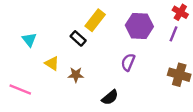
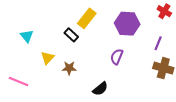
purple line: (174, 34) -> (158, 43), moved
yellow triangle: (52, 63) -> (47, 58), turned 40

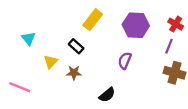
red cross: (164, 11) -> (176, 24), moved
black rectangle: (71, 35) -> (76, 46), moved

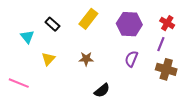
black rectangle: (76, 46) -> (52, 24), moved
purple semicircle: (125, 61) -> (131, 59), moved
brown star: (74, 73) -> (86, 59), moved

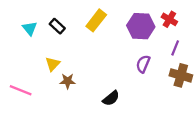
red cross: (167, 23) -> (169, 19), moved
cyan triangle: (27, 37) -> (30, 28), moved
brown star: (86, 59) -> (68, 81), moved

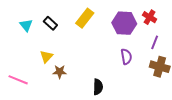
purple semicircle: (143, 64) -> (126, 57), turned 147
black semicircle: (111, 98) -> (98, 87), turned -49

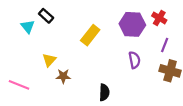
yellow rectangle: (85, 18) -> (90, 35), moved
black rectangle: (50, 23) -> (46, 16), moved

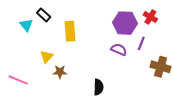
yellow rectangle: (90, 35) -> (70, 31), moved, turned -42
purple line: (165, 45) -> (141, 43), moved
purple semicircle: (134, 60) -> (119, 49), moved, turned -56

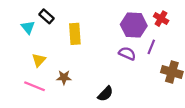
yellow triangle: (47, 57) -> (39, 60), moved
pink line: (18, 80) -> (34, 86), moved
black semicircle: (99, 87) -> (105, 94), turned 42

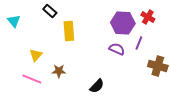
black rectangle: (46, 16) -> (50, 11), moved
cyan triangle: (28, 27) -> (14, 21), moved

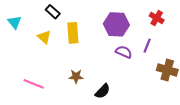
purple hexagon: (123, 23) -> (116, 24), moved
yellow triangle: (36, 55) -> (44, 37), moved, turned -32
brown star: (59, 71) -> (76, 76), moved

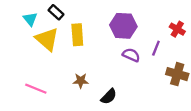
red cross: (157, 18) -> (177, 29), moved
cyan triangle: (14, 22) -> (30, 19), moved
yellow triangle: (44, 37) -> (47, 39), size x1.6

